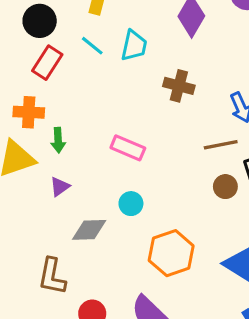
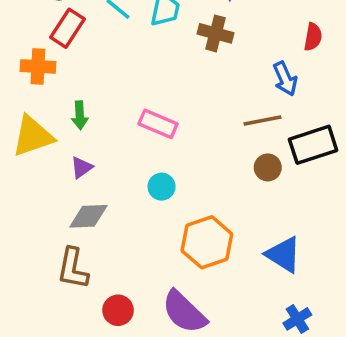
brown cross: (179, 86) -> (216, 33), moved
orange cross: (29, 112) -> (38, 66), moved
gray diamond: (89, 230) -> (88, 216), moved

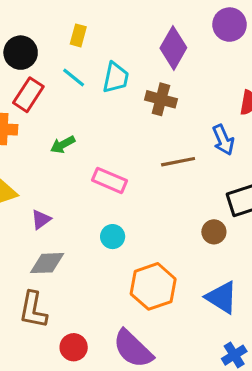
green arrow: (80, 115) -> (63, 145), moved, turned 65
brown line: (263, 120) -> (178, 162), moved
brown circle: (268, 167) -> (214, 232), moved

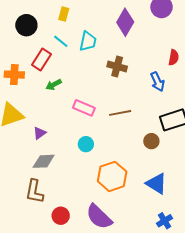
red rectangle: (28, 95) -> (42, 59), moved
brown cross: (161, 99) -> (117, 67), moved
brown line: (178, 162) -> (120, 113), moved

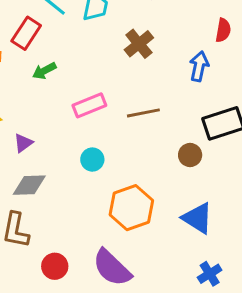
brown cross: (117, 67) -> (139, 44), turned 36
blue arrow: (157, 82) -> (199, 66), turned -144
pink rectangle: (84, 108) -> (89, 105), turned -45

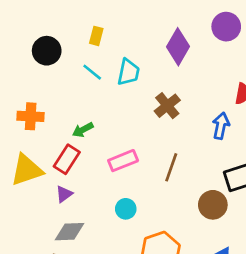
red rectangle: (26, 33) -> (67, 159), moved
brown line: (143, 113) -> (171, 167), turned -60
brown circle: (190, 155) -> (213, 205), size x1.4

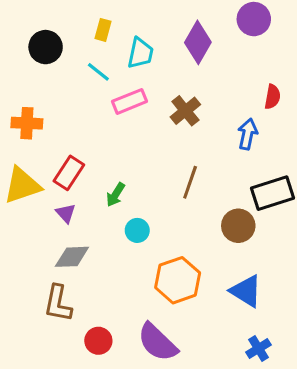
cyan trapezoid: (128, 72) -> (140, 53), moved
green arrow: (83, 130) -> (115, 195), moved, turned -30
pink rectangle: (123, 161) -> (129, 101), moved
purple triangle: (64, 194) -> (66, 213), turned -36

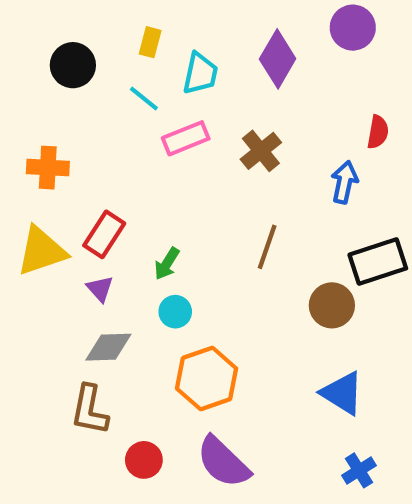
cyan circle: (137, 230) -> (175, 312), moved
orange hexagon: (178, 280) -> (207, 378), moved

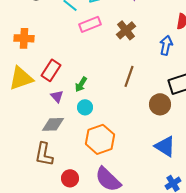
purple triangle: (100, 289) -> (57, 96), moved

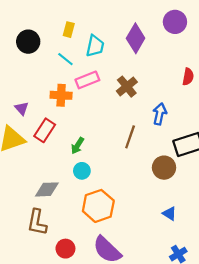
orange cross: (24, 38) -> (61, 95), moved
blue arrow: (166, 45) -> (160, 114), moved
purple triangle: (57, 96) -> (22, 108), moved
blue triangle: (165, 146) -> (169, 214), size x0.6

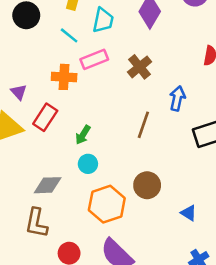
brown circle: (164, 168) -> (147, 185), moved

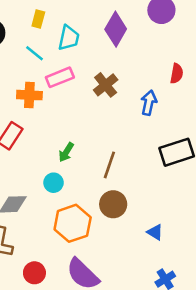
blue arrow: (177, 98) -> (149, 103), moved
brown line: (143, 125) -> (109, 165), moved
green arrow: (83, 135) -> (66, 152), moved

